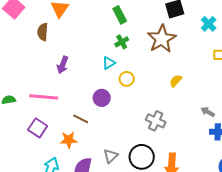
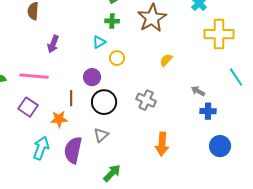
green cross: (122, 42) -> (112, 21), turned 32
brown line: (81, 119) -> (71, 98), turned 63
black circle: (142, 157) -> (104, 102), moved

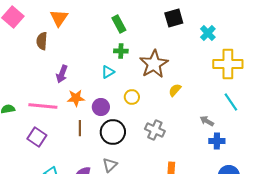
brown star: (152, 18) -> (154, 64), moved
yellow circle: (117, 58) -> (132, 97), moved
cyan line: (236, 77) -> (231, 102), moved
orange star: (59, 119) -> (76, 98), moved

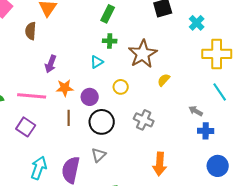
green rectangle: (119, 24) -> (108, 14), turned 54

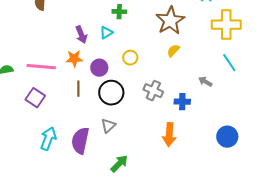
brown star: (143, 54) -> (170, 21), moved
purple arrow: (51, 64) -> (81, 35), moved, turned -42
blue cross: (206, 131) -> (182, 102), moved

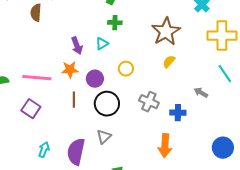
cyan arrow: (48, 139) -> (44, 150), size x0.7

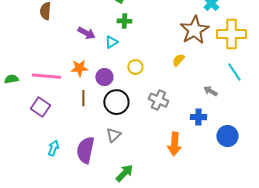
brown star: (166, 32) -> (194, 30), moved
purple arrow: (77, 46) -> (86, 33), moved, turned -42
blue cross: (178, 113) -> (198, 117), moved
blue circle: (223, 148) -> (227, 136), moved

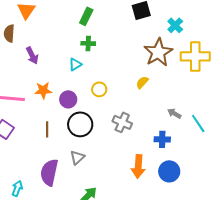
purple arrow: (86, 33) -> (32, 55), moved, turned 36
cyan line: (234, 72) -> (198, 123), moved
brown line: (83, 98) -> (47, 129), moved
blue circle: (227, 136) -> (169, 171), moved
cyan arrow: (53, 148) -> (17, 188), moved

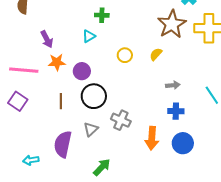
purple arrow: (32, 55) -> (47, 39), moved
yellow circle: (99, 89) -> (125, 55), moved
gray arrow: (174, 113) -> (173, 85), moved, turned 144
gray cross: (122, 122) -> (121, 120), moved
cyan arrow: (17, 188) -> (31, 160), turned -119

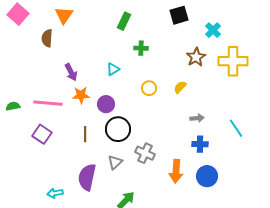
green cross: (102, 15) -> (141, 48), moved
brown star: (172, 24) -> (196, 57), size x0.7

